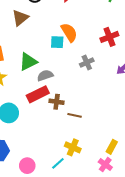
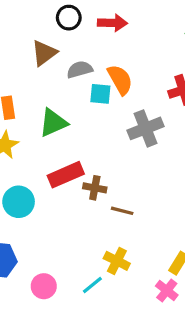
gray cross: (87, 62) -> (146, 128), size x1.5
gray semicircle: (45, 75) -> (80, 70), moved

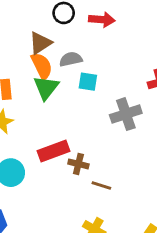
orange semicircle: (120, 80) -> (42, 66), moved
green triangle: (53, 123) -> (46, 88), moved, turned -32

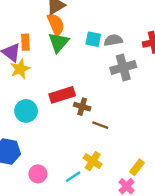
gray semicircle: (71, 59) -> (113, 40), moved

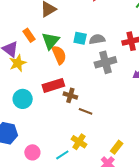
orange semicircle: (56, 24) -> (59, 55), moved
orange rectangle: (25, 42) -> (29, 35), moved, turned -32

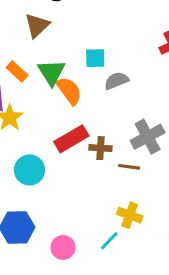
gray semicircle: (97, 39) -> (116, 81), moved
gray cross: (105, 62) -> (148, 137), moved

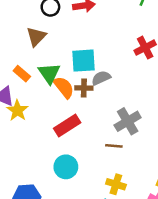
cyan square: (95, 58) -> (83, 61), size x1.5
brown cross: (100, 148) -> (84, 88), moved
cyan circle: (29, 170) -> (66, 167), moved

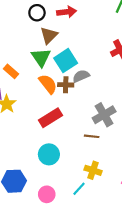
brown triangle: (36, 37) -> (49, 35), moved
cyan square: (83, 61) -> (66, 61), turned -30
green triangle: (49, 73) -> (41, 57), moved

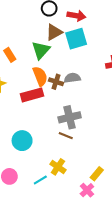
cyan square: (66, 61) -> (76, 39), moved
gray cross: (104, 115) -> (70, 117), moved
red rectangle: (50, 118) -> (32, 95), moved

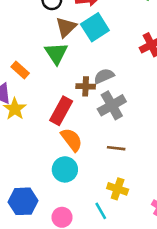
orange semicircle: (40, 76) -> (72, 140), moved
red rectangle: (32, 95) -> (61, 111), turned -30
gray cross: (70, 117) -> (112, 105), moved
cyan line: (40, 180) -> (101, 211), turned -72

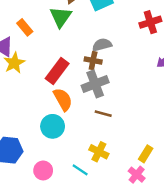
brown cross: (86, 86) -> (93, 61), moved
gray cross: (112, 105) -> (95, 84), moved
cyan line: (101, 211) -> (80, 170), turned -35

